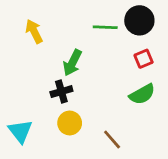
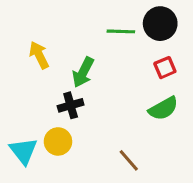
yellow arrow: (34, 31) -> (39, 55), moved
yellow circle: (70, 123) -> (58, 141), moved

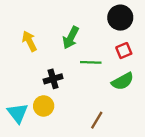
green line: (121, 31) -> (91, 62), moved
green arrow: (83, 72) -> (71, 38), moved
brown line: (129, 160) -> (97, 120), turned 72

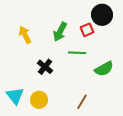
red square: (124, 51) -> (87, 30), moved
black cross: (53, 79) -> (45, 67), turned -35
yellow circle: (44, 106) -> (39, 100), moved

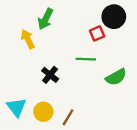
green arrow: (60, 32) -> (46, 19), moved
brown line: (82, 102) -> (68, 117), moved

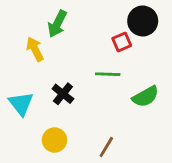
cyan triangle: (16, 107) -> (21, 104), moved
brown line: (68, 117) -> (106, 147), moved

